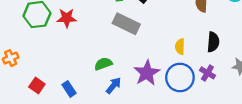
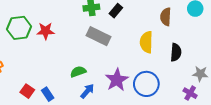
yellow semicircle: (180, 47) -> (146, 42), moved, size x1.5
purple cross: (207, 73) -> (190, 93), moved
red square: (37, 86) -> (27, 91), moved

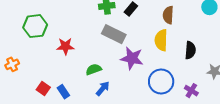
brown semicircle: (166, 17) -> (168, 15), moved
red star: (46, 31) -> (65, 46), moved
purple star: (117, 80) -> (132, 58), moved, turned -30
purple cross: (190, 93) -> (191, 91), moved

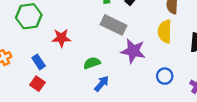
blue circle: (161, 82) -> (165, 76), size x0.6
blue rectangle: (63, 92) -> (39, 62), moved

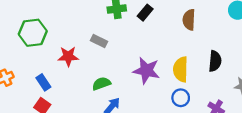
gray rectangle: (114, 25) -> (99, 41), moved, size x0.6
yellow semicircle: (165, 31) -> (181, 69), moved

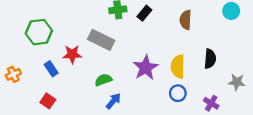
gray rectangle: (99, 41) -> (101, 40), size x1.6
purple star: (146, 71) -> (146, 68), turned 30
blue rectangle: (43, 82) -> (51, 69), moved

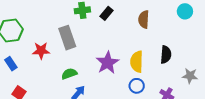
gray rectangle: (101, 40) -> (67, 38), turned 45
blue rectangle: (51, 69) -> (11, 64), moved

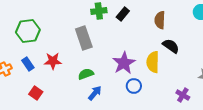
red star: (41, 51) -> (53, 61), moved
black semicircle: (166, 55) -> (171, 46), moved, turned -60
blue circle: (137, 86) -> (134, 86), moved

